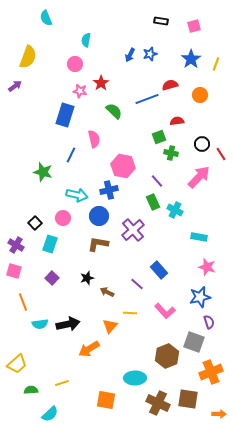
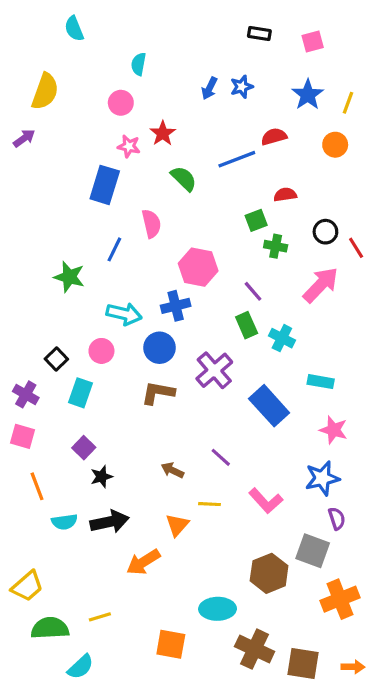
orange circle: (200, 95) -> (335, 145), moved
blue rectangle: (159, 270) -> (269, 406), moved, size x1.4
black star: (87, 278) -> (101, 477), moved
green semicircle: (31, 390) -> (50, 628), size x1.6
brown square: (188, 399) -> (303, 664), moved

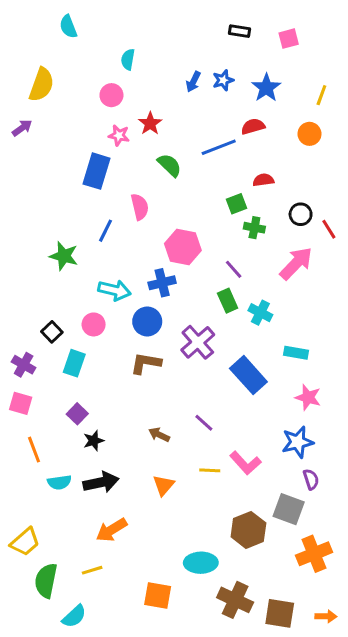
blue star: (308, 95) -> (266, 88), moved
yellow line: (209, 504) -> (210, 470), moved
orange arrow: (143, 562) -> (111, 530), moved
green semicircle: (50, 628) -> (46, 581), turned -76

